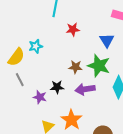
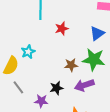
blue triangle: (107, 40) -> (97, 33), turned 35

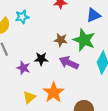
purple arrow: (84, 85) -> (69, 63), turned 30

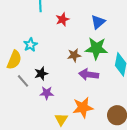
black star: (41, 59) -> (41, 74), moved
orange star: (53, 92) -> (83, 108), turned -30

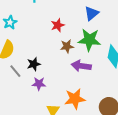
red star: (62, 19) -> (58, 25), moved
cyan star: (30, 45) -> (10, 22), moved

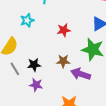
cyan star: (10, 22) -> (27, 20), moved
brown star: (67, 46) -> (63, 61), moved

